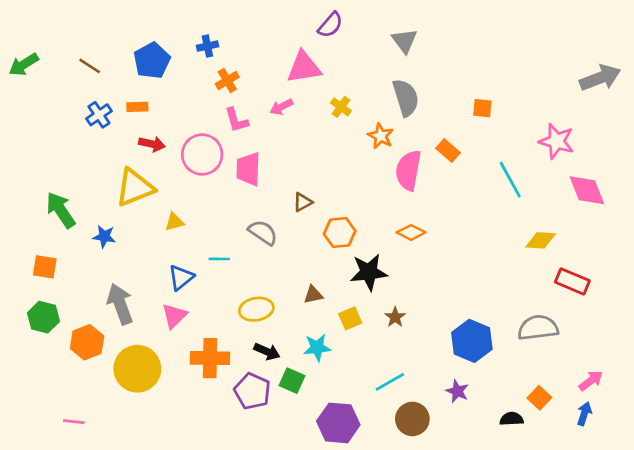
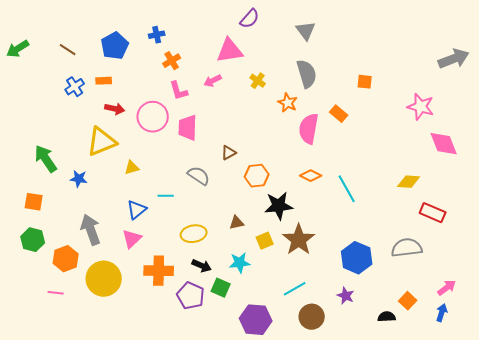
cyan line: (510, 180) -> (347, 189), moved
brown star: (395, 317) -> (299, 240), size x2.0
pink line: (74, 422) -> (56, 293), moved

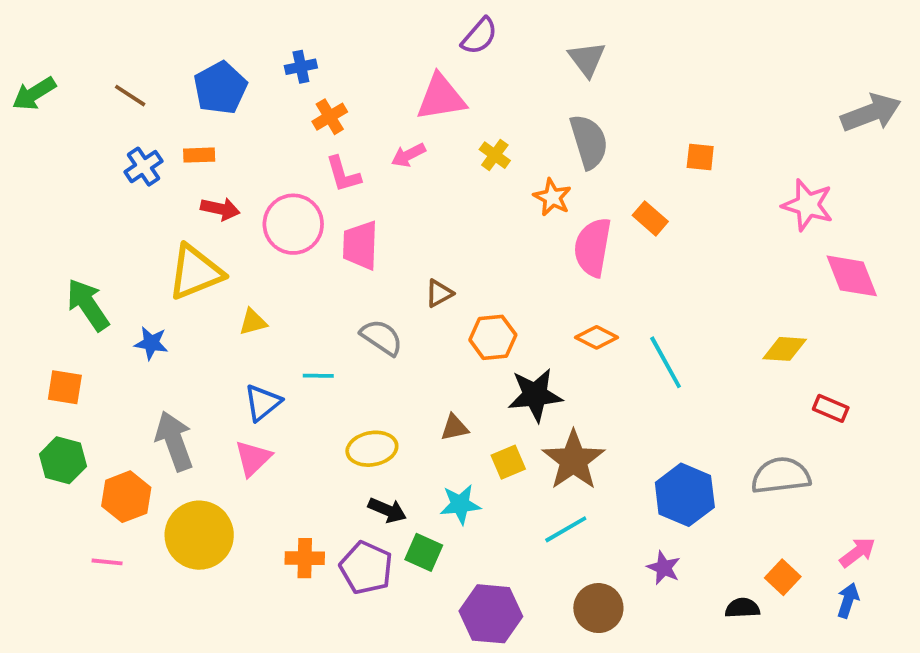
red rectangle: (433, 213) -> (831, 408), size x0.7
orange cross: (159, 271) -> (305, 558), moved, size x0.7
cyan line: (295, 289) -> (566, 529), moved

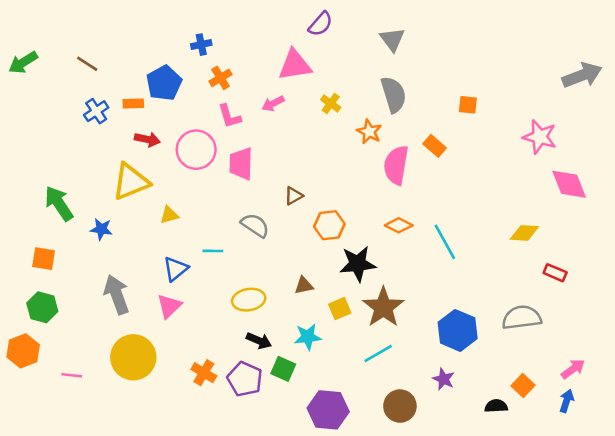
blue pentagon: (220, 88) -> (164, 83), moved
orange hexagon: (126, 497) -> (23, 351), moved
orange cross: (305, 558) -> (204, 373), turned 30

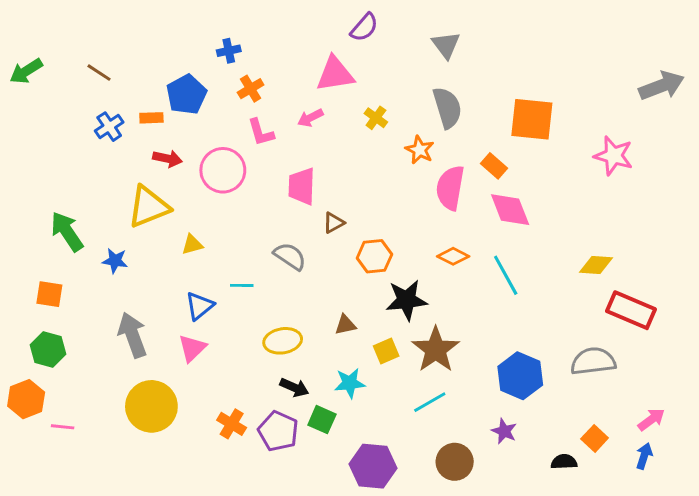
orange square: (468, 105) -> (532, 119), size x2.0
pink trapezoid: (241, 164) -> (302, 186), moved
pink diamond: (569, 184) -> (510, 210), moved
red rectangle: (555, 273) -> (631, 310), size x1.8
pink line: (72, 375) -> (63, 427), moved

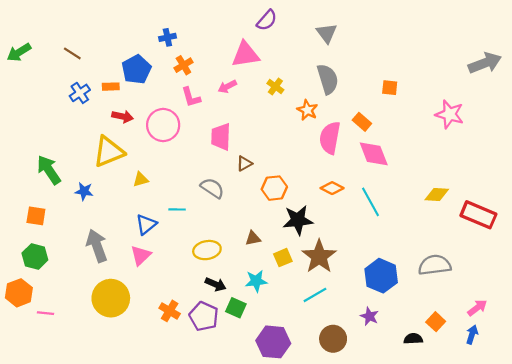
orange square: (532, 119) -> (390, 88), size x0.5
red rectangle: (631, 310) -> (478, 215), moved

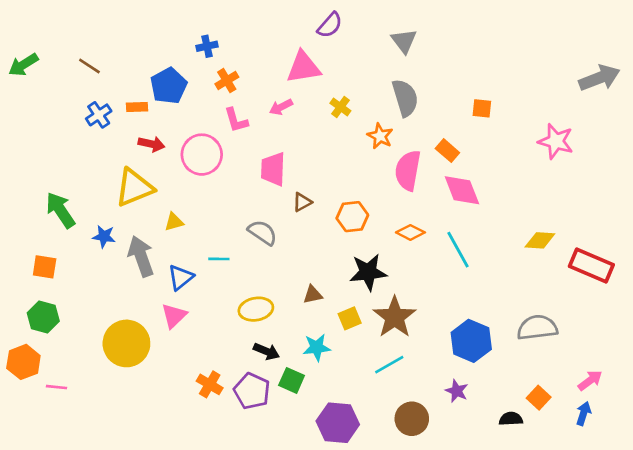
orange hexagon: (274, 188) -> (352, 217), moved
gray arrow: (97, 246) -> (141, 256), moved
yellow circle: (111, 298) -> (126, 343), moved

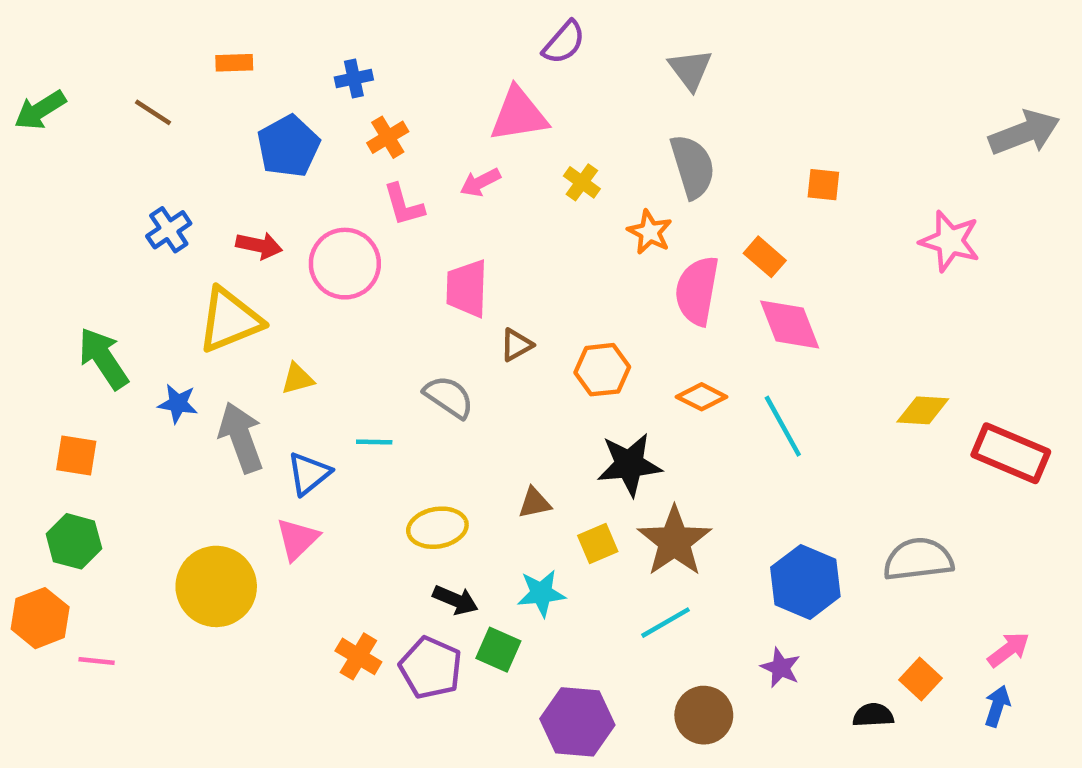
orange rectangle: (137, 107) -> (234, 63), moved
blue cross: (99, 115) -> (169, 230), moved

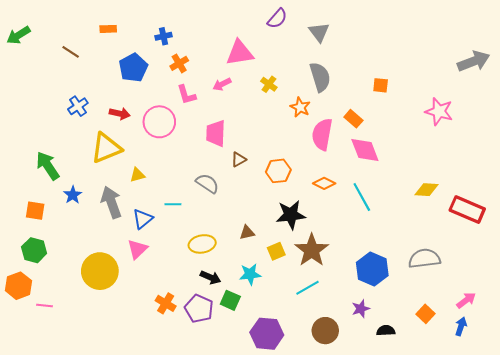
purple semicircle: (564, 42) -> (277, 19), moved
green arrow: (40, 110) -> (18, 35), moved
blue star: (178, 404) -> (73, 195), moved, turned 30
purple star: (781, 668) -> (361, 309), turned 30
black semicircle: (873, 715) -> (386, 331), moved

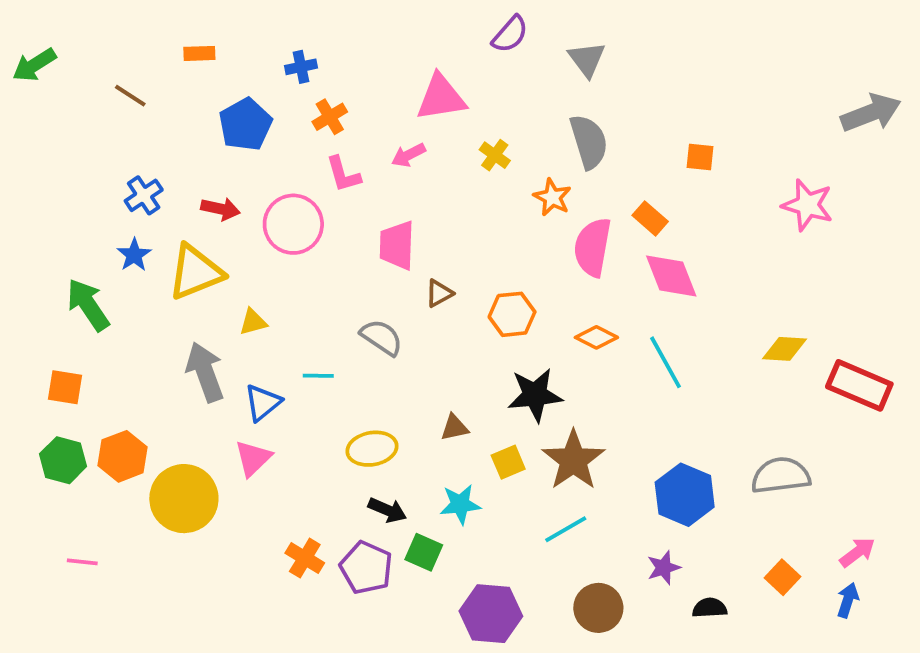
blue star: (73, 195) -> (134, 255), moved
orange hexagon: (18, 286) -> (123, 456), moved

